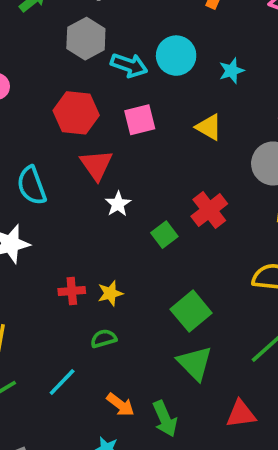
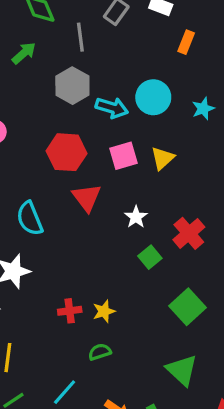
yellow triangle: (209, 127) -> (163, 158), moved, turned 50
white star: (118, 204) -> (136, 217), moved
green square: (191, 311) -> (187, 307), moved

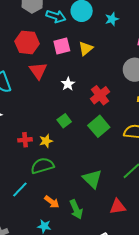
green square: (150, 257) -> (64, 121), moved
green square: (187, 307) -> (99, 126), moved
green semicircle: (100, 352) -> (42, 166), size x1.6

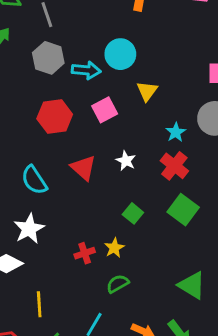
cyan star: (112, 19) -> (176, 132), moved
yellow triangle: (86, 49) -> (147, 91), moved
red triangle: (38, 71) -> (83, 168), moved
green semicircle: (42, 166) -> (118, 284), size x0.7

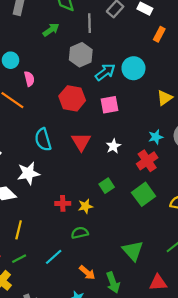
cyan arrow: (86, 70) -> (105, 72), turned -60
yellow triangle: (147, 91) -> (165, 98), moved

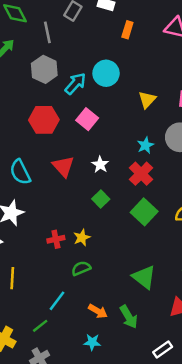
pink square: (110, 105) -> (87, 119), turned -30
green square: (107, 186) -> (101, 199), moved
green line: (19, 259) -> (40, 326), moved

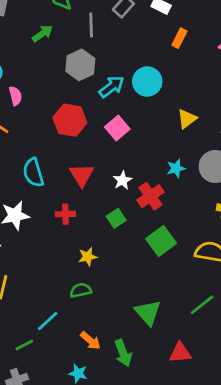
red cross: (141, 174) -> (150, 196), moved
red cross: (56, 239) -> (65, 214), moved

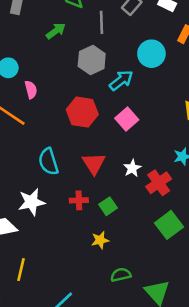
cyan circle: (147, 82) -> (151, 54), moved
green square: (116, 218) -> (108, 206), moved
green semicircle: (81, 290) -> (121, 275), moved

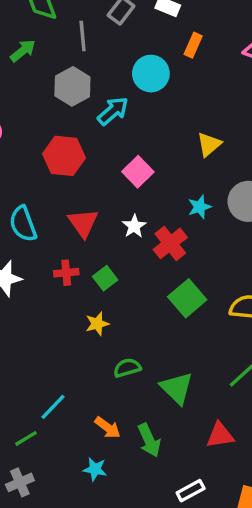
pink square: (127, 119) -> (138, 172), moved

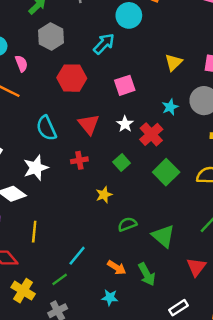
gray hexagon: (72, 86) -> (51, 36), moved
pink square: (138, 172) -> (125, 85), turned 30
green square: (105, 278) -> (122, 163), moved
red triangle: (220, 435) -> (196, 267), turned -40

